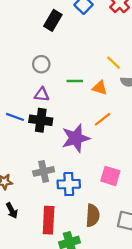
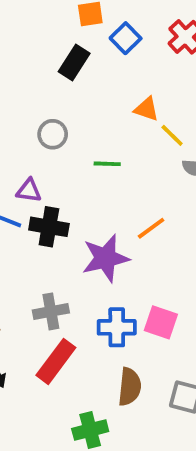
orange triangle: (100, 88) -> (146, 109), moved
purple triangle: (42, 94) -> (29, 191), moved
blue cross: (69, 184) -> (117, 327), moved
red rectangle: (49, 220) -> (56, 361), moved, turned 32

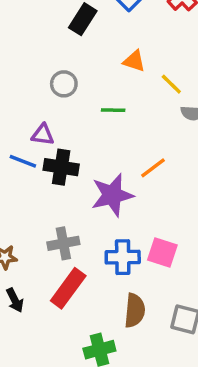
orange triangle: (146, 109) -> (134, 61), moved

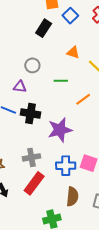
purple triangle: (43, 135) -> (20, 87), moved
orange line: (153, 168) -> (83, 99), moved

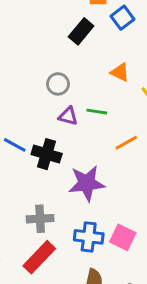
purple triangle: (20, 87) -> (68, 116), moved

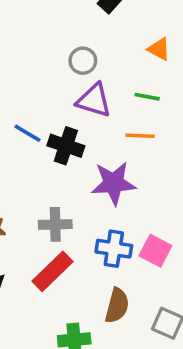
green line: (97, 112) -> (147, 97), moved
purple triangle: (68, 116) -> (94, 100), size x1.5
orange line: (126, 143) -> (140, 136), moved, turned 30

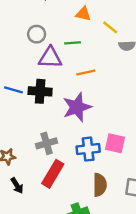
green line: (147, 97) -> (72, 43), moved

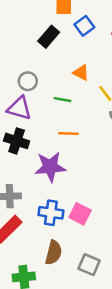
purple triangle: (50, 58) -> (19, 108), moved

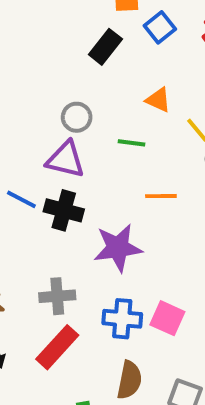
orange line: (68, 133) -> (161, 196), moved

